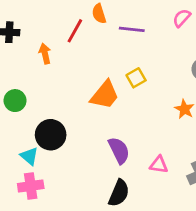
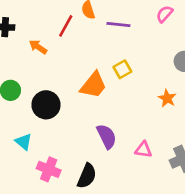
orange arrow: (45, 54) -> (38, 47), turned -42
black circle: (51, 135) -> (46, 105), moved
pink cross: (31, 186) -> (49, 169), moved, turned 30
black semicircle: (119, 193) -> (87, 176), moved

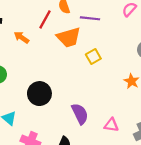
orange trapezoid: (93, 85) -> (69, 37), moved, turned 35
black circle: (46, 105) -> (39, 94), moved

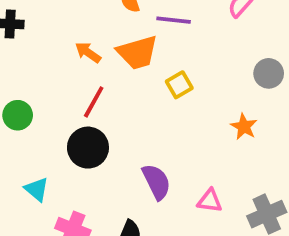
red line: (45, 19) -> (94, 102), moved
orange arrow: (21, 37) -> (88, 52), moved

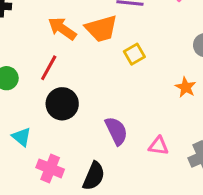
orange arrow: (88, 52) -> (62, 29), size x1.4
red line: (94, 102) -> (49, 68), moved

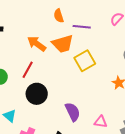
yellow square: (134, 54) -> (85, 61), size x1.5

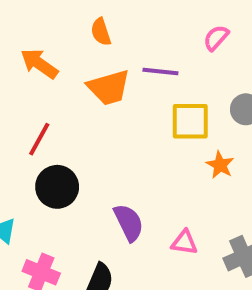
purple line: (82, 27) -> (160, 72), moved
orange arrow: (37, 44) -> (39, 64), moved
yellow square: (85, 61) -> (190, 121), moved, turned 30

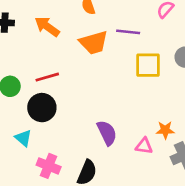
red line: (39, 139) -> (47, 77), turned 45
orange star: (220, 165) -> (165, 130), moved, turned -30
black circle: (57, 187) -> (42, 108), moved

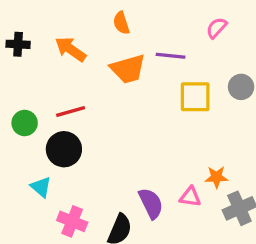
purple semicircle: (107, 133) -> (151, 203), moved

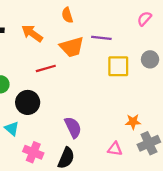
pink semicircle: (216, 28) -> (144, 19), moved
red line: (71, 112) -> (46, 68), moved
pink triangle: (190, 197) -> (115, 149), moved
purple semicircle: (151, 203) -> (73, 127), moved

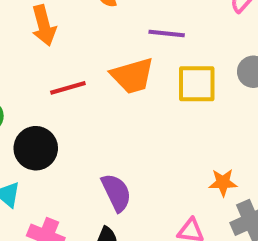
orange arrow: (32, 33) -> (44, 25), turned -140
orange trapezoid: (72, 47) -> (132, 76), moved

